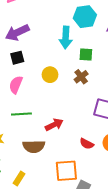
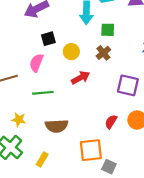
black square: (17, 58) -> (48, 39), moved
red arrow: (54, 125) -> (81, 78), moved
red semicircle: (87, 144) -> (111, 122), turned 96

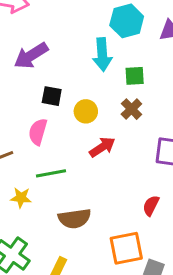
black square: (48, 39) -> (52, 96), turned 32
yellow star: (19, 120) -> (21, 198), moved

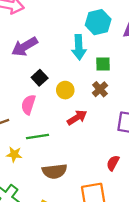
black square: (52, 96) -> (40, 78), turned 35

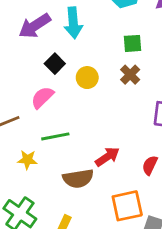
cyan arrow: (79, 47) -> (73, 23), moved
pink semicircle: (28, 105) -> (42, 97), turned 30
red arrow: (77, 118) -> (107, 157), moved

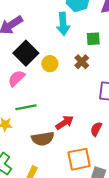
cyan arrow: (73, 23) -> (63, 24), moved
green square: (133, 43) -> (93, 39), moved
black square: (55, 64) -> (26, 53), size x1.6

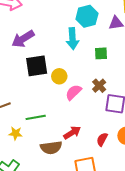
black square: (26, 53) -> (37, 66), turned 35
brown cross: (82, 62) -> (99, 86), moved
pink semicircle: (16, 78) -> (73, 92), moved

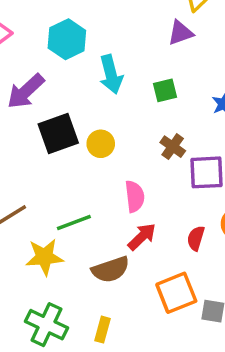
cyan hexagon: (87, 16) -> (67, 39), moved
pink semicircle: (73, 92) -> (135, 196), moved, turned 138
yellow star: (16, 133) -> (44, 257), size x1.5

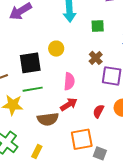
black square: (58, 133) -> (30, 63), moved

